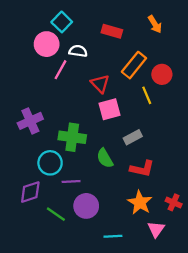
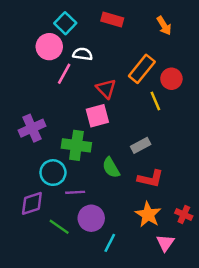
red rectangle: (112, 31) -> (112, 19), moved
pink square: (109, 109) -> (97, 116), moved
cyan line: (113, 236) -> (110, 243), moved, turned -60

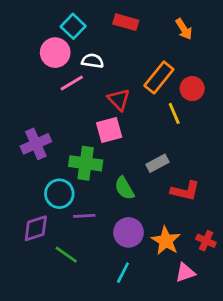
pink line: (64, 74) -> (72, 83), turned 30
red L-shape: (150, 179) -> (185, 191), moved
purple circle: (91, 218) -> (129, 232), moved
pink triangle: (165, 243) -> (185, 273), turned 36

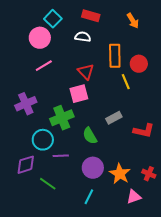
white semicircle: (93, 61) -> (83, 37), moved
orange rectangle: (159, 77) -> (115, 56), turned -40
pink line: (72, 83) -> (44, 66), moved
green cross: (86, 163) -> (62, 118), turned -30
red L-shape: (185, 191) -> (144, 131), moved

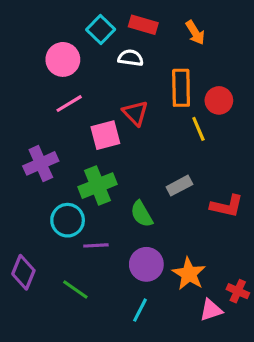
cyan square: (53, 19) -> (101, 29), moved
orange arrow: (133, 21) -> (195, 33), moved
pink square: (79, 94) -> (105, 135), moved
purple diamond: (26, 165) -> (23, 272), moved, turned -50
red cross: (149, 174) -> (238, 291), moved

